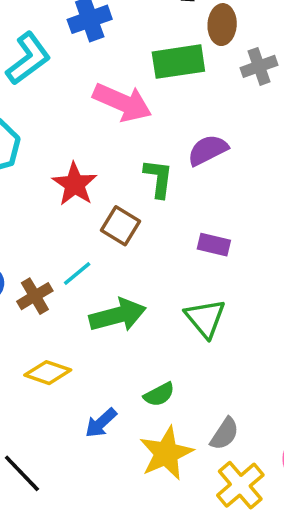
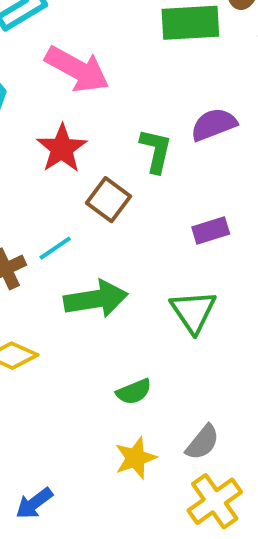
pink arrow: (122, 102) -> (77, 69), moved
purple rectangle: (214, 245) -> (211, 230), turned -36
blue arrow: (101, 423) -> (34, 503), moved
yellow star: (166, 453) -> (135, 458), size x0.7

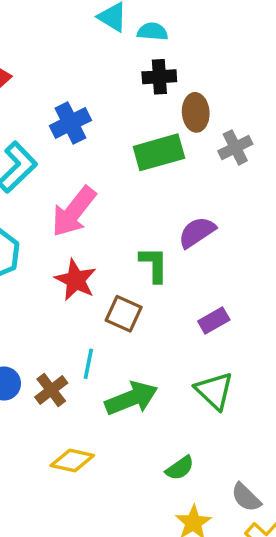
pink arrow: (77, 69) -> (74, 212), turned 112
cyan line: (55, 248) -> (88, 364), turned -32
gray semicircle: (203, 442) -> (246, 497), turned 108

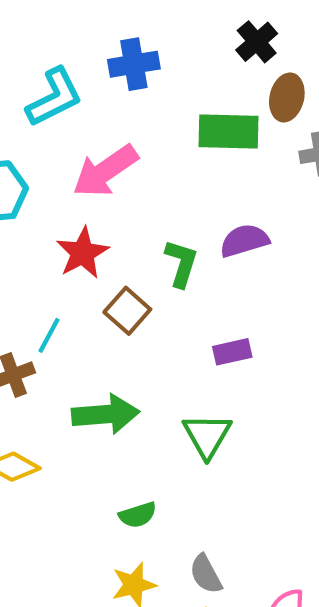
black cross: (159, 77) -> (257, 42), turned 36
cyan line: (88, 364) -> (49, 335), moved

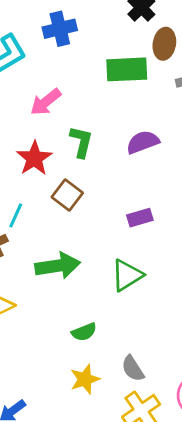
pink arrow: (105, 171) -> (46, 102), size x0.7
green L-shape: (181, 263) -> (81, 142), moved
green triangle: (207, 436) -> (127, 275), turned 32

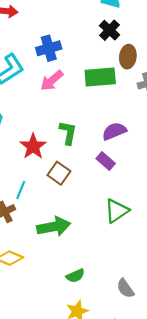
pink arrow: (46, 102) -> (52, 81), moved
purple rectangle: (140, 218) -> (106, 161), moved, turned 60
green triangle: (127, 275) -> (117, 211), moved
gray semicircle: (133, 369) -> (125, 288), moved

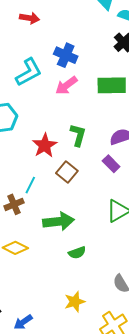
blue cross: (49, 48) -> (66, 55), turned 35
green semicircle: (75, 276) -> (77, 253), moved

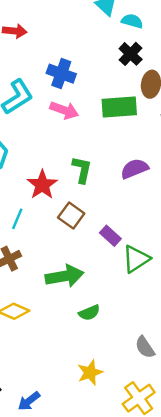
pink arrow: (66, 85) -> (64, 110), turned -120
purple rectangle: (111, 164) -> (110, 236), moved
cyan line: (30, 185) -> (17, 219), moved

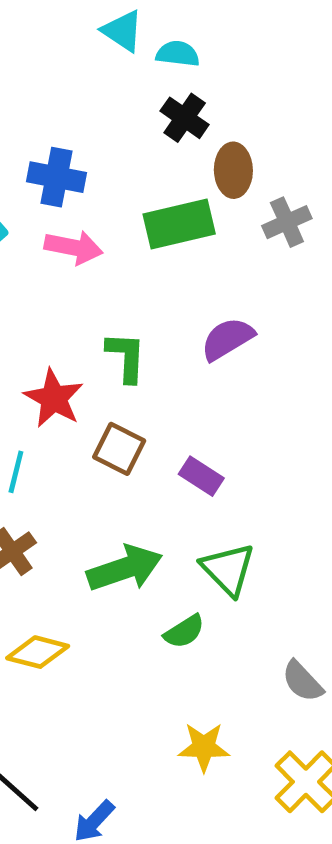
green triangle: (136, 259) -> (228, 569), moved, turned -32
yellow star: (90, 372) -> (204, 747), turned 30

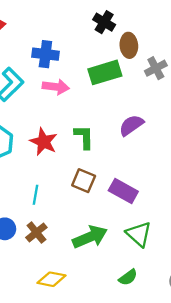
red star: (54, 398) -> (44, 142), moved
purple rectangle: (201, 476) -> (123, 191), size x1.4
green semicircle: (184, 632) -> (128, 277), moved

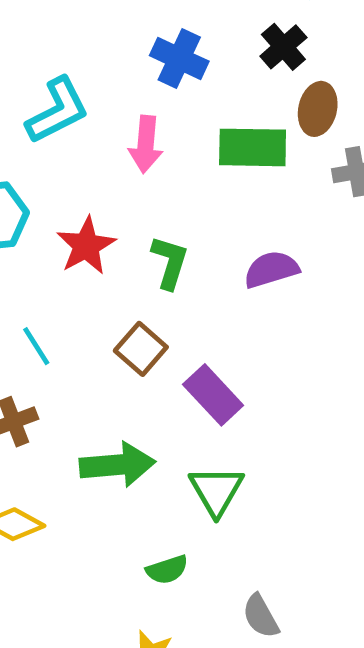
blue cross: (45, 54) -> (179, 58), moved
pink arrow: (56, 87) -> (146, 144), turned 70
cyan line: (36, 195) -> (36, 346), turned -60

